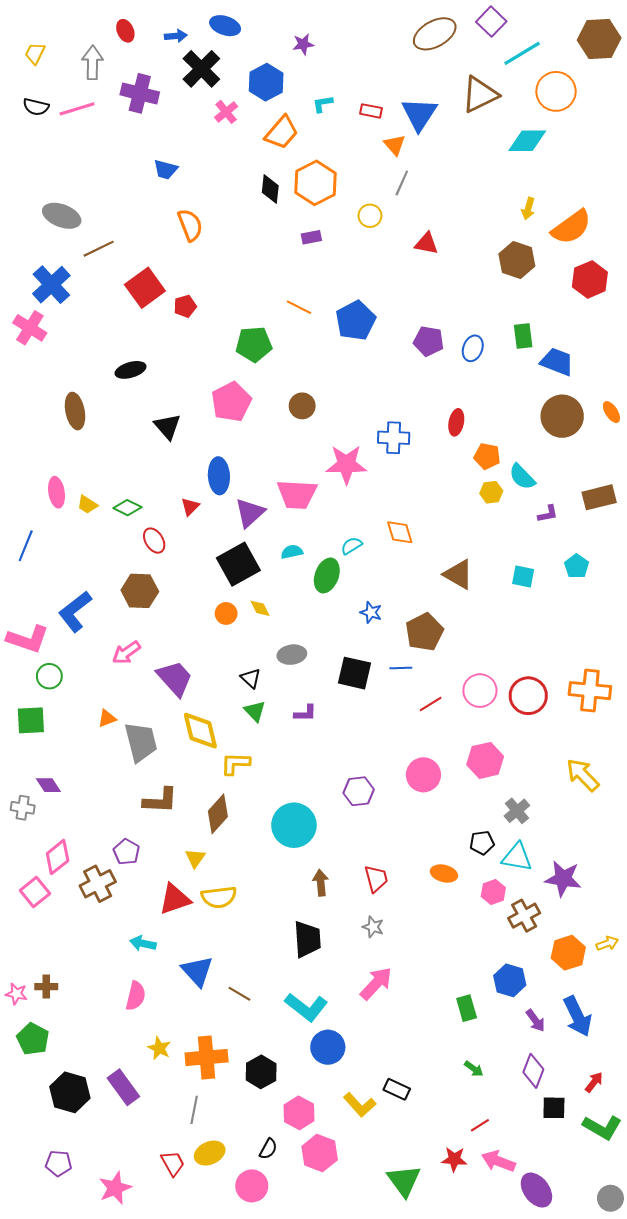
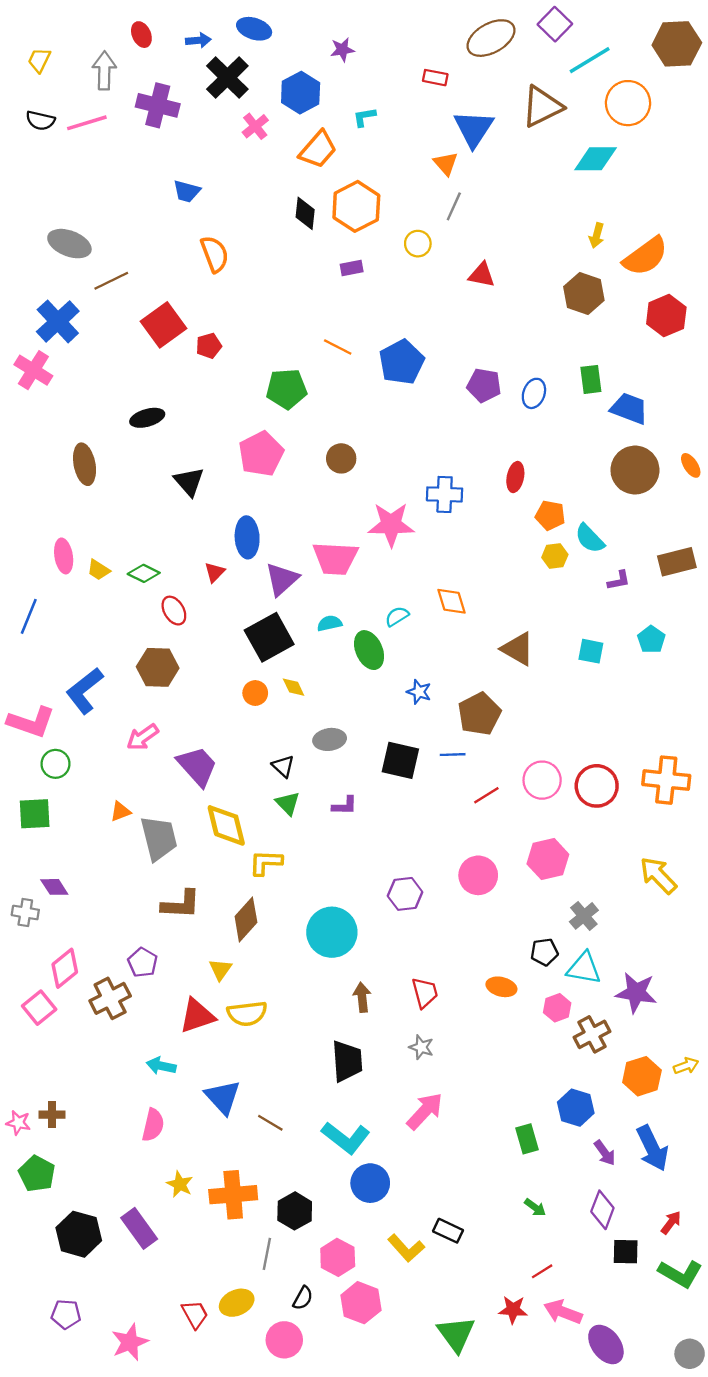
red rectangle: (371, 111) -> (435, 78), moved
green ellipse: (327, 575) -> (369, 650), turned -44
gray line: (194, 1110) -> (267, 1254), moved

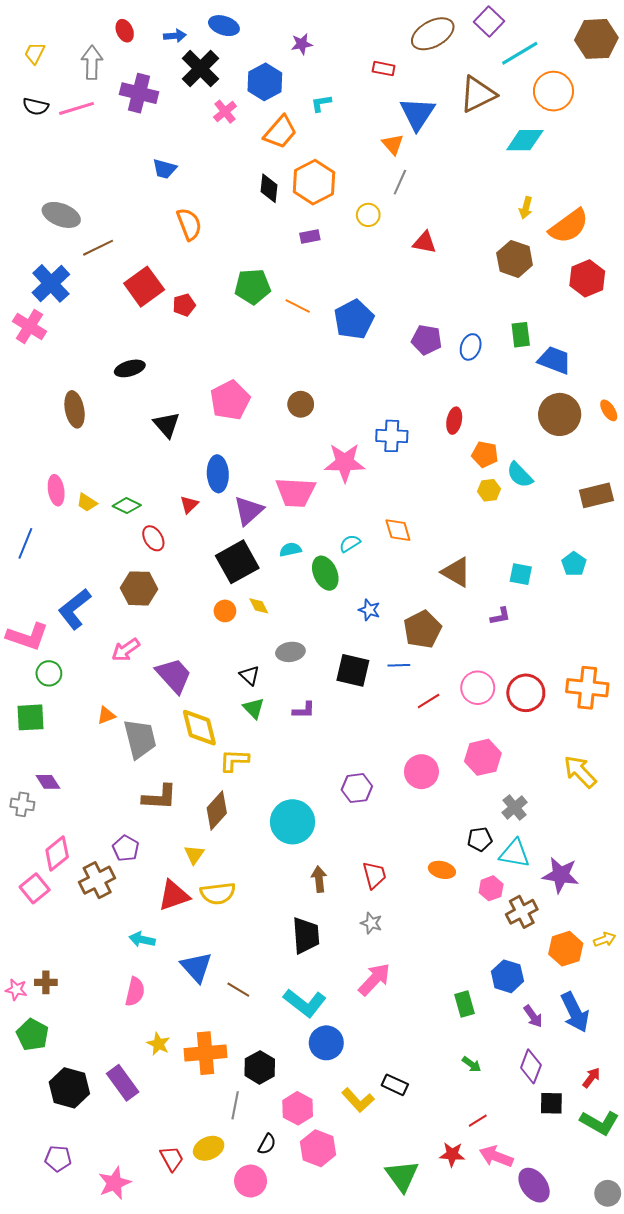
green pentagon: (287, 389) -> (253, 287), moved
purple L-shape: (619, 580) -> (500, 616), moved

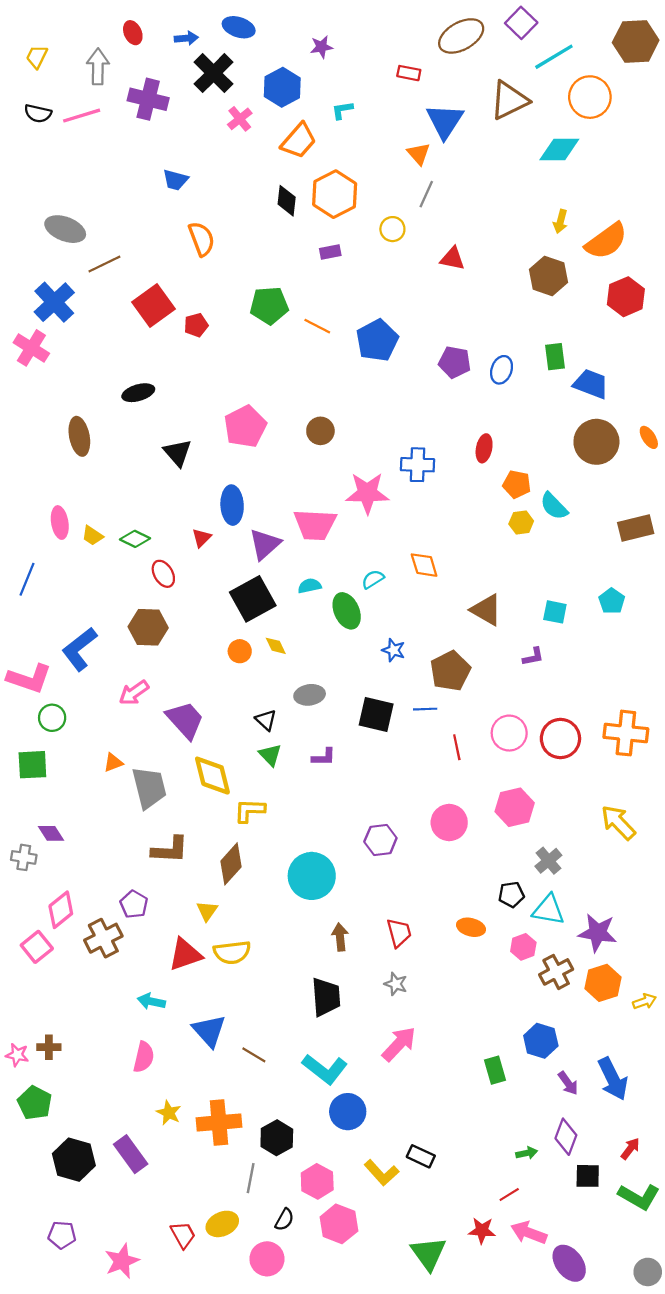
red line: (429, 701) -> (457, 747), turned -70
orange hexagon: (566, 949) -> (603, 983), moved
green arrow: (472, 1064) -> (527, 1153), moved, turned -48

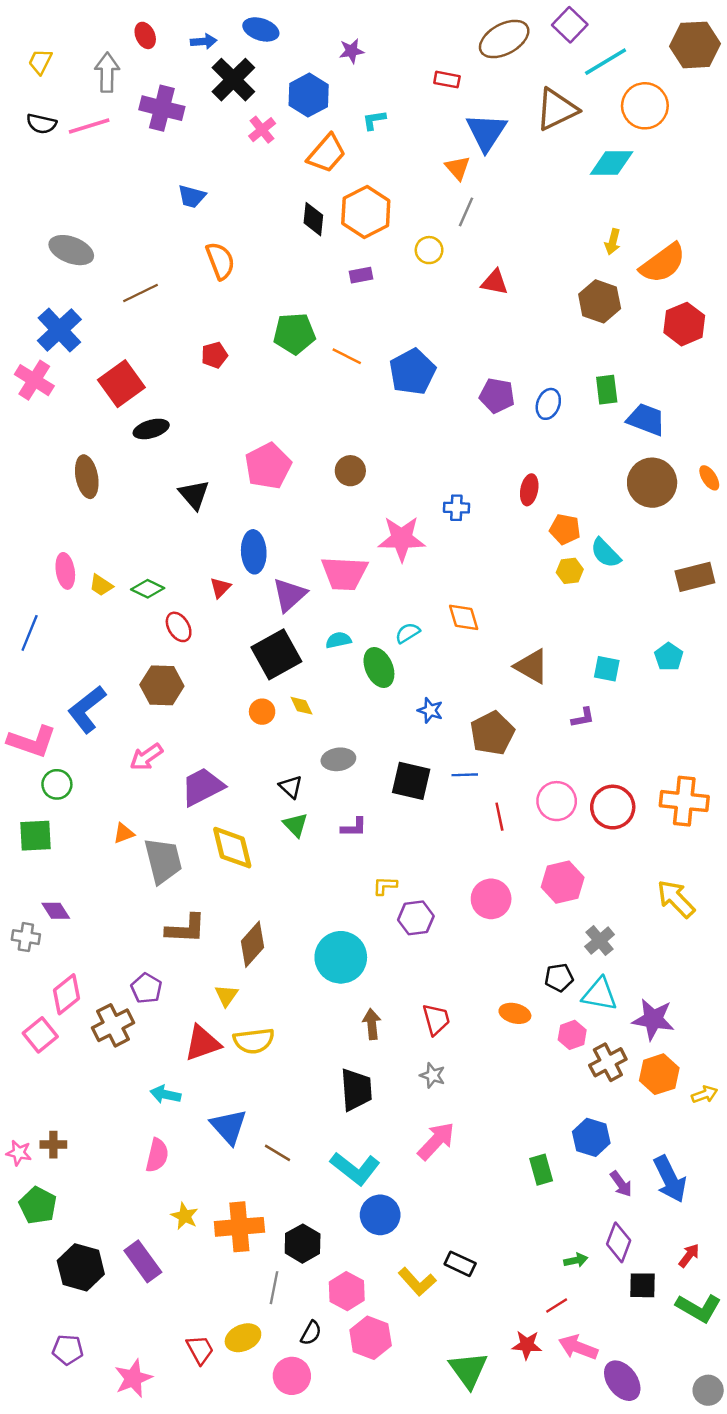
brown line: (104, 264) -> (140, 293), moved
red square: (154, 305) -> (121, 384), moved
blue cross: (418, 465) -> (456, 508), size x0.7
purple trapezoid: (185, 720) -> (202, 787), turned -75
yellow L-shape: (250, 811) -> (385, 886), moved, size x0.7

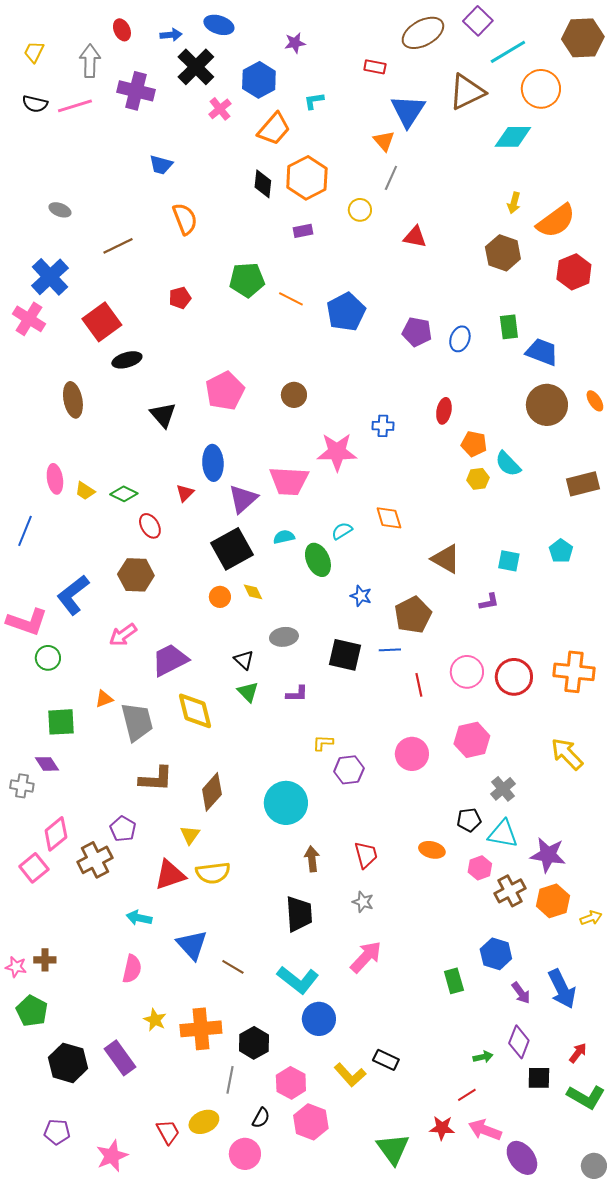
gray ellipse: (71, 250) -> (60, 210), size x0.6
green square: (35, 836) -> (61, 722), moved

